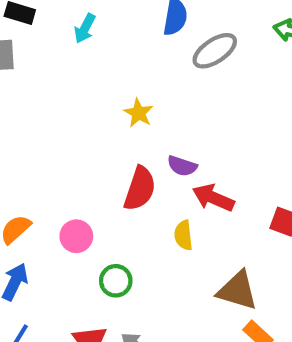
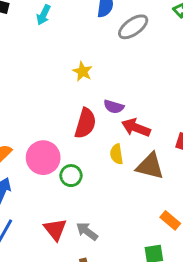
pink circle: (76, 236) -> (43, 158), size x1.5
green circle: (116, 281) -> (71, 176), moved
brown triangle: (237, 290) -> (150, 166), moved

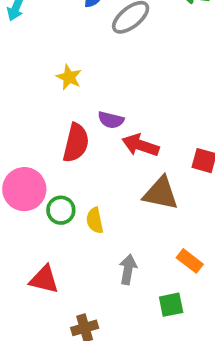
yellow semicircle: (117, 154) -> (95, 220), moved
red triangle: (55, 229) -> (44, 279), turned -35
gray arrow: (87, 231) -> (128, 269), moved, turned 65

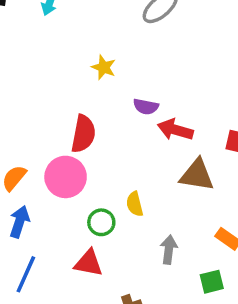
red semicircle: (76, 143) -> (83, 134), moved
green circle: (61, 210) -> (101, 222), moved

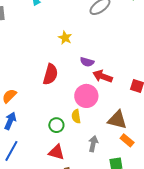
brown triangle: (197, 175) -> (117, 120), moved
pink circle: (66, 177) -> (86, 96), moved
red triangle: (89, 263) -> (56, 152), moved

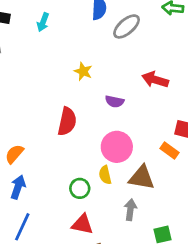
red arrow: (103, 76) -> (155, 80), moved
brown triangle: (117, 120) -> (142, 178), moved
orange rectangle: (127, 140) -> (169, 151), moved

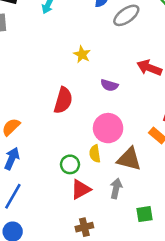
red triangle: (82, 224) -> (81, 189), moved, turned -45

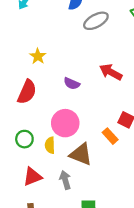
yellow star: (82, 54) -> (38, 56), moved
green circle: (70, 164) -> (24, 139), moved
gray arrow: (116, 188) -> (65, 180), turned -36

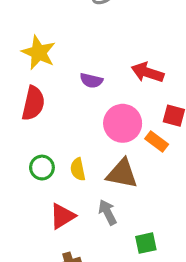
yellow star: (38, 56) -> (39, 53), size x1.5
red arrow: (111, 72) -> (147, 72), moved
pink circle: (65, 123) -> (123, 123), moved

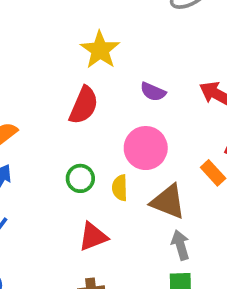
pink circle: (123, 123) -> (146, 148), moved
gray arrow: (108, 212) -> (180, 245), moved

